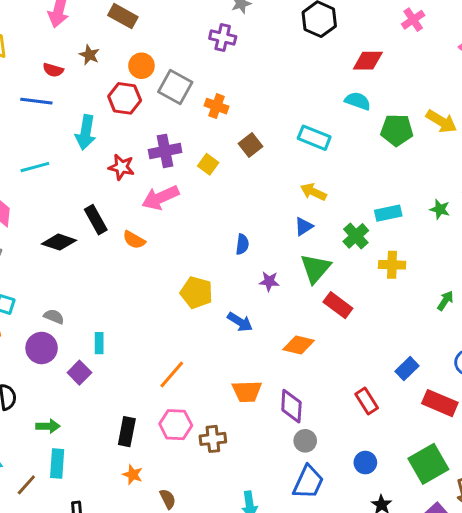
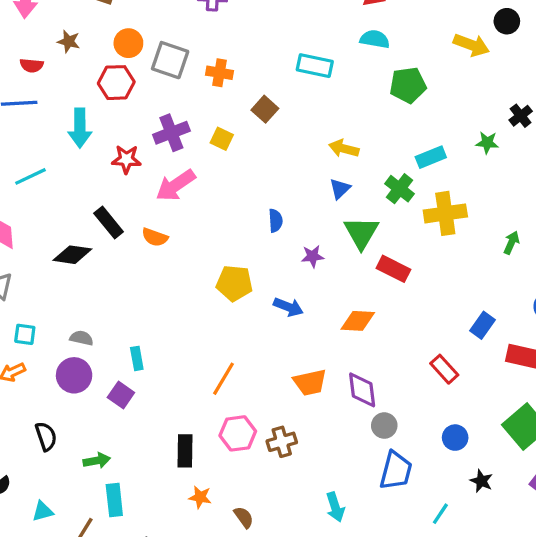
green pentagon: (397, 130) -> (408, 85), moved
cyan rectangle: (314, 138) -> (315, 66), moved
yellow cross: (392, 265) -> (445, 213), size x1.4

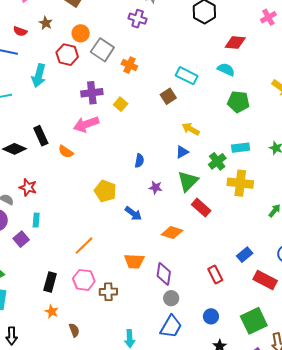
brown square: (265, 109) -> (168, 96), moved
red star: (126, 159) -> (28, 187), moved

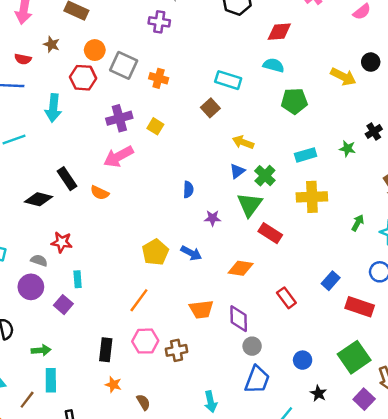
green cross: (217, 161) -> (265, 176), moved
yellow pentagon: (105, 191) -> (155, 252), moved, turned 30
red rectangle: (215, 274) -> (286, 298), moved

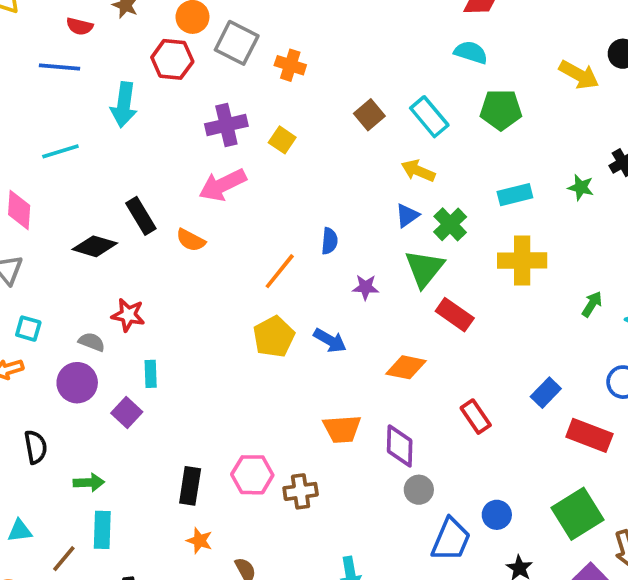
cyan rectangle: (228, 80) -> (429, 117), moved, turned 30
orange line: (139, 300) -> (280, 271), moved
blue trapezoid: (257, 380) -> (451, 540), moved

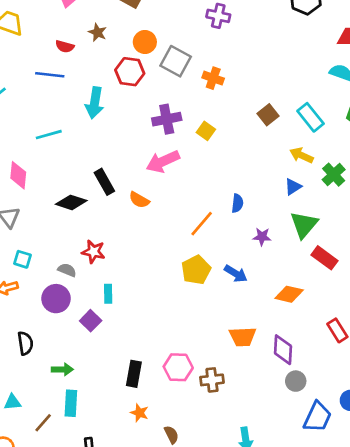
green cross: (450, 224) -> (334, 175), moved

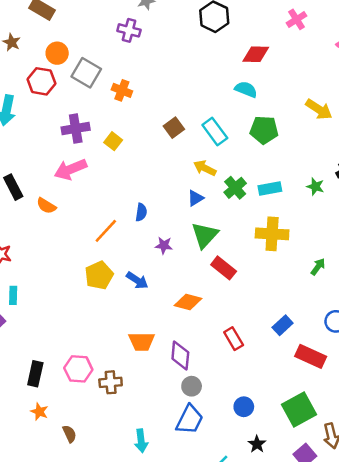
blue trapezoid: (317, 417) -> (190, 420), moved

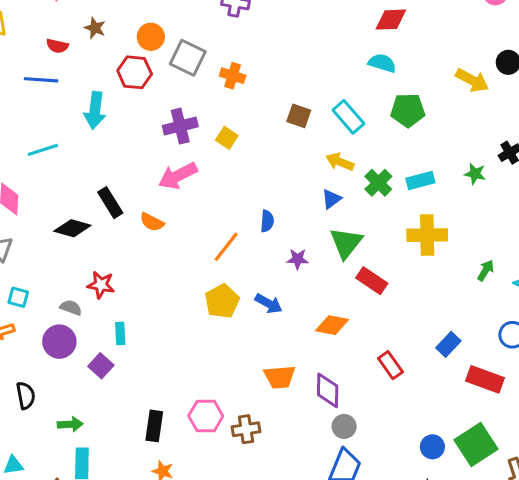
brown square: (174, 128) -> (299, 116), turned -30
blue circle: (244, 407) -> (432, 447), moved

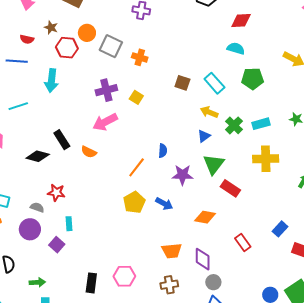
red hexagon: (135, 72) -> (67, 48), moved
purple star: (298, 259) -> (182, 175), size x1.5
brown cross: (246, 429) -> (169, 285), moved

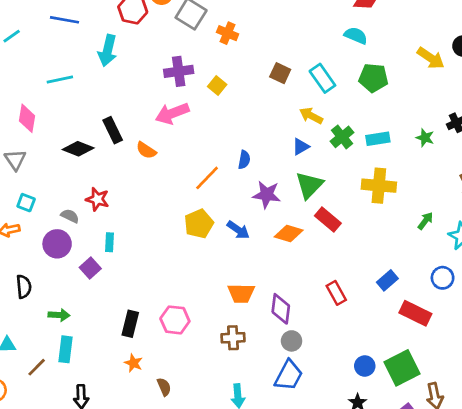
orange diamond: (205, 217) -> (289, 233), moved

